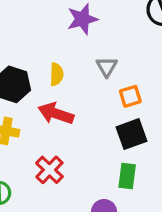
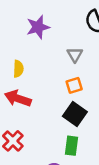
gray triangle: (107, 67) -> (75, 55), moved
black square: (131, 134) -> (75, 114), turned -35

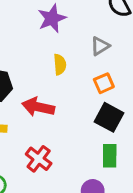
gray triangle: (75, 55) -> (100, 46), turned 35
yellow semicircle: (18, 69) -> (60, 64), moved

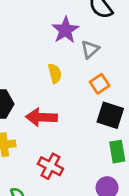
purple star: (52, 18) -> (65, 30), moved

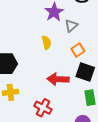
red arrow: (41, 117) -> (58, 79), moved

